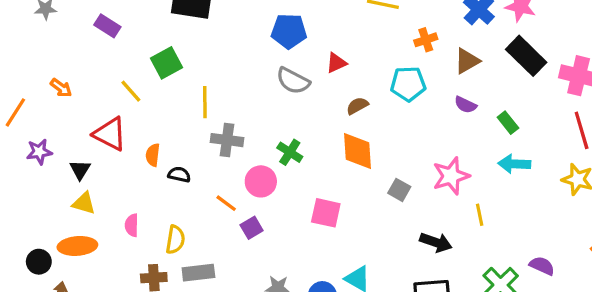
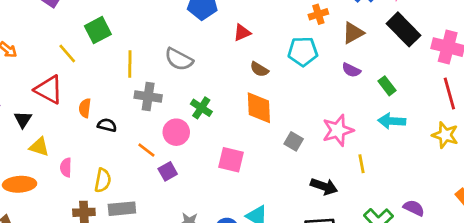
gray semicircle: (293, 81) -> (179, 59), moved
brown semicircle: (357, 106) -> (259, 69), turned -120
yellow triangle: (84, 203) -> (39, 147), moved

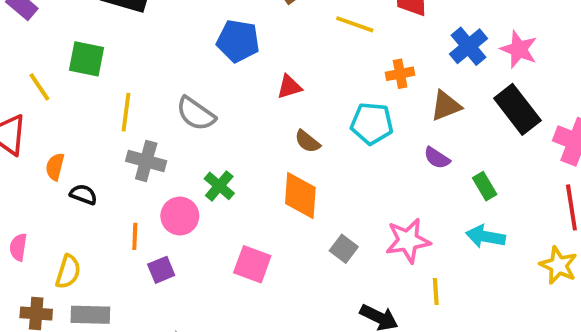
green square: (98, 30) -> (86, 59), turned 32
orange line: (146, 150) -> (135, 236), turned 48

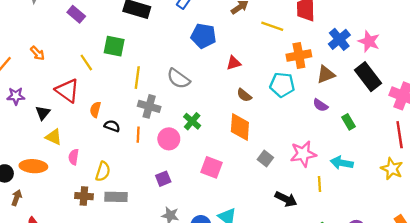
orange cross: (400, 74) -> (299, 56), size x1.5
orange line: (135, 236) -> (138, 135), moved
cyan arrow: (485, 237) -> (342, 163), moved
purple square: (161, 270) -> (163, 179), moved

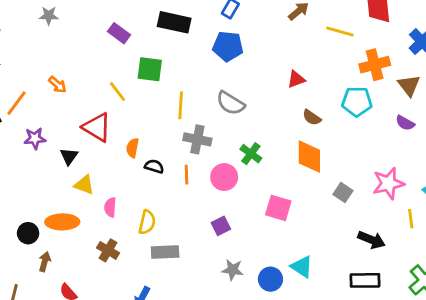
purple rectangle: (76, 14) -> (119, 33), moved
blue pentagon: (203, 36) -> (228, 46), moved
brown triangle: (326, 74) -> (409, 85), turned -42
brown cross: (84, 196) -> (108, 250), moved, turned 30

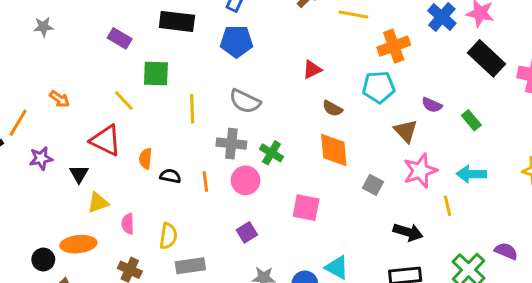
brown triangle: (409, 85) -> (406, 131), moved
gray cross: (197, 139) -> (231, 144), moved
yellow triangle: (84, 185) -> (98, 203), turned -35

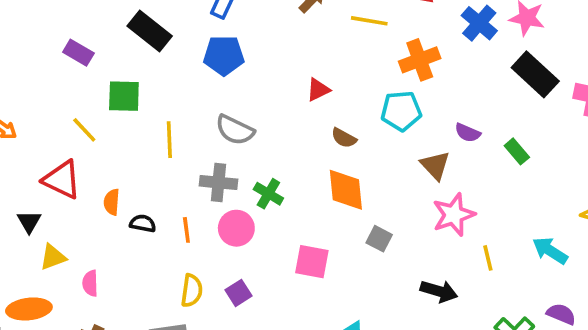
black rectangle: (177, 21) -> (150, 31), turned 32
cyan arrow: (471, 174) -> (550, 251), moved, turned 32
gray square: (373, 185) -> (379, 239), moved
yellow semicircle: (168, 236) -> (192, 291), moved

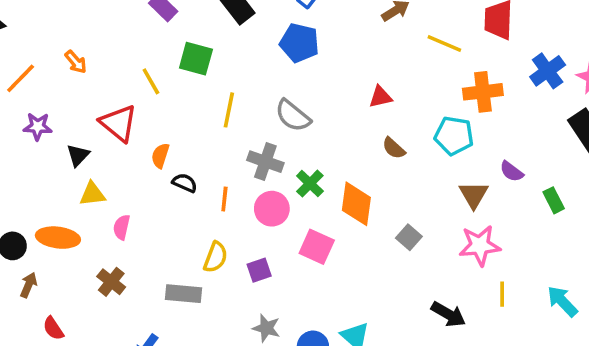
orange diamond: (346, 190) -> (356, 204), moved
gray square: (379, 239) -> (409, 237), moved
pink square: (312, 262) -> (317, 247), moved

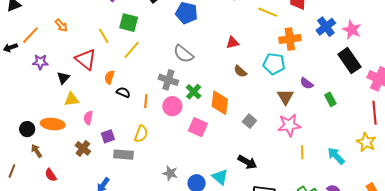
yellow line: (229, 110) -> (132, 50), moved, turned 30
purple square: (259, 270) -> (108, 136), moved
brown arrow: (29, 285) -> (37, 151), turned -56
black arrow: (448, 314) -> (247, 162), moved

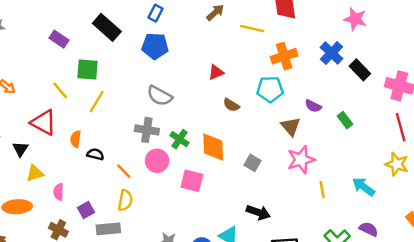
blue cross: (326, 27) -> (331, 53), moved
pink star: (352, 30) -> (355, 19), moved
black rectangle: (349, 61) -> (360, 70), size x0.7
orange line: (146, 101) -> (124, 171), moved, turned -40

